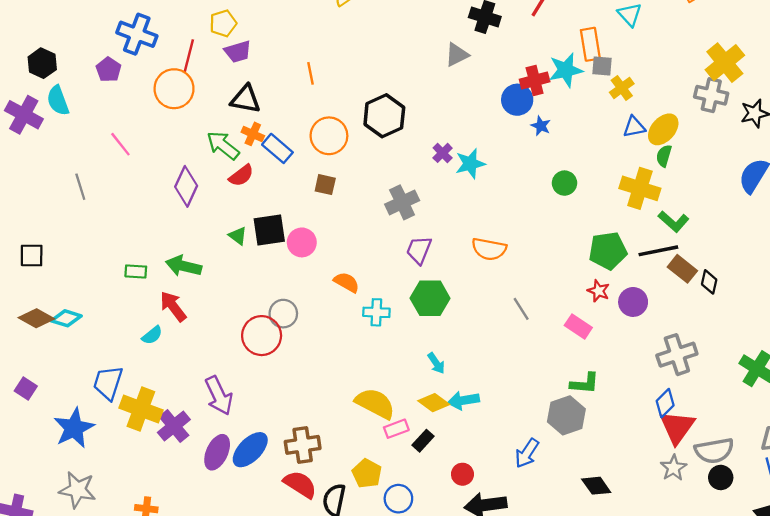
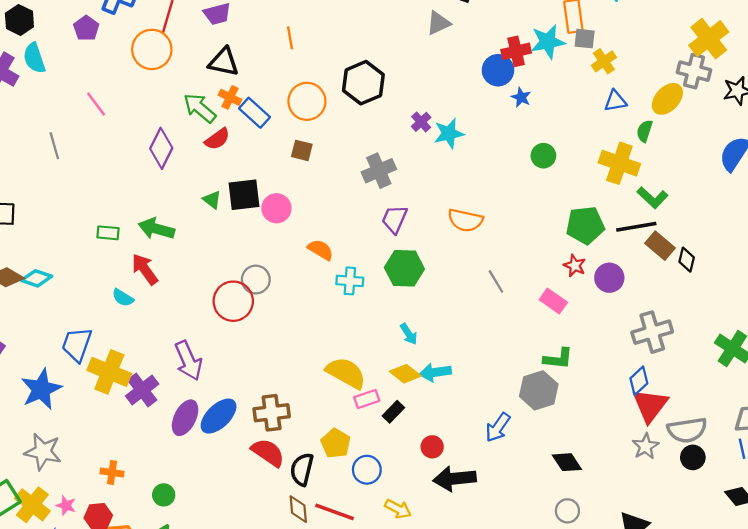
yellow ellipse: (663, 129) -> (667, 99), moved
cyan semicircle: (152, 335) -> (123, 298), turned 70

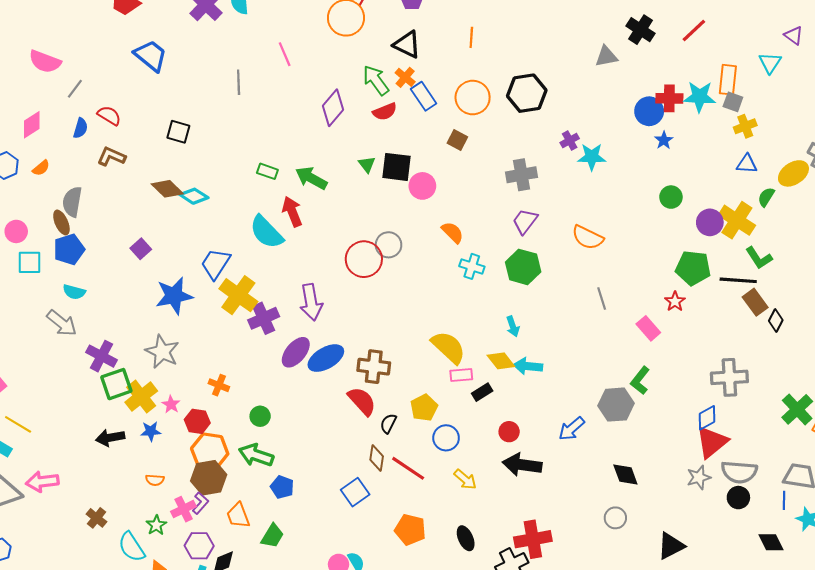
purple circle: (609, 278) -> (710, 222), moved
cyan semicircle: (123, 298) -> (266, 232), size x1.8
green L-shape: (558, 359) -> (640, 381), turned 108
black semicircle: (302, 469) -> (388, 423), size x0.7

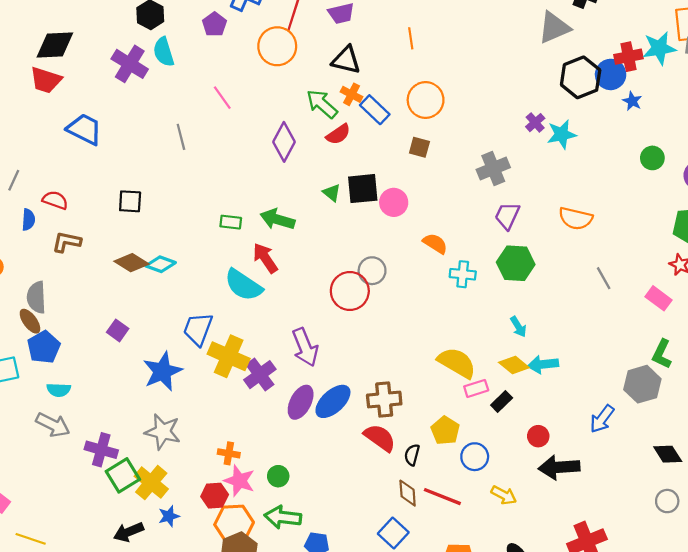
gray triangle: (606, 56) -> (554, 28), size x1.4
black hexagon: (527, 93) -> (581, 77), moved
pink star: (171, 404) -> (239, 481), moved, size x1.6

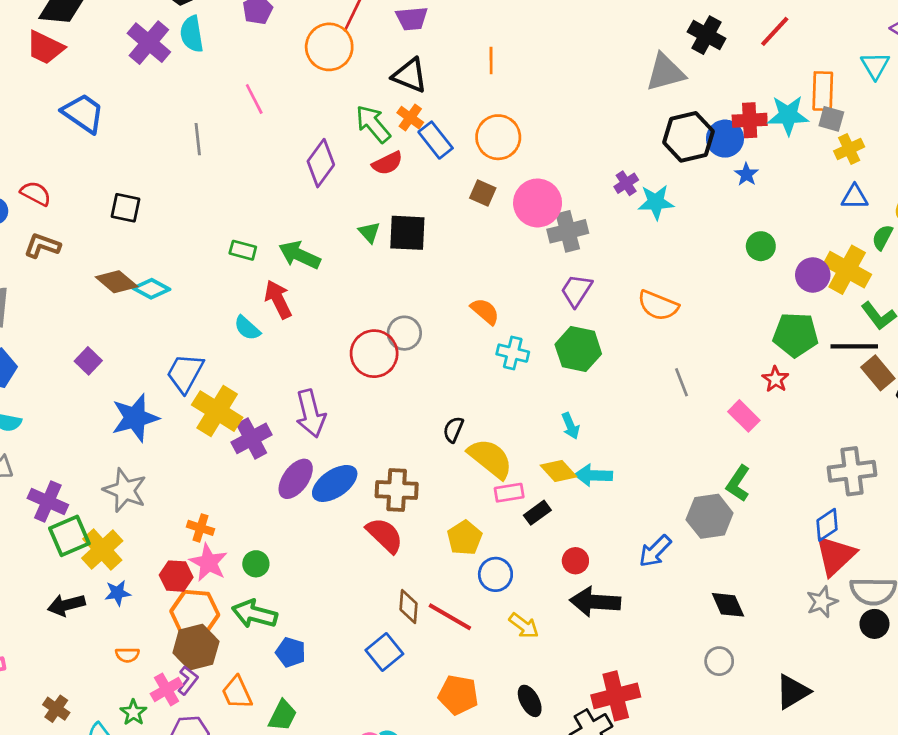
pink circle: (394, 202) -> (538, 203), moved, size x1.4
cyan semicircle: (243, 285) -> (247, 328), size x0.6
black semicircle: (412, 455) -> (453, 430), moved

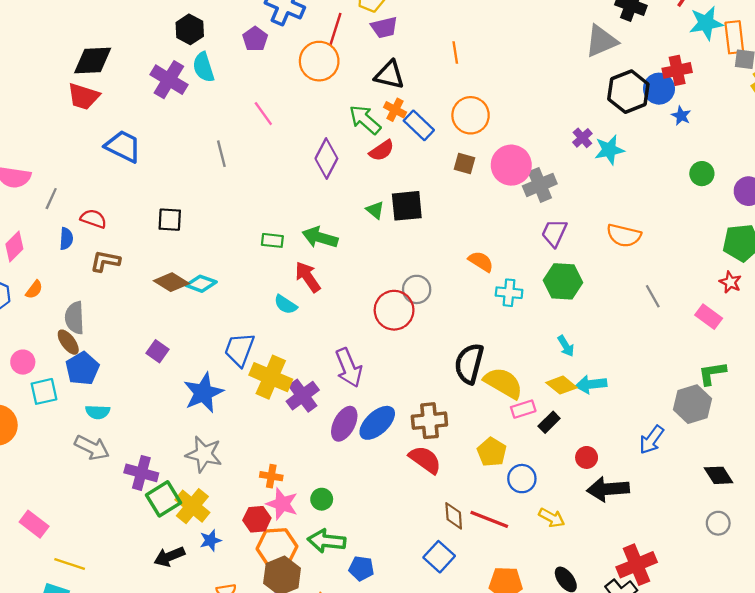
cyan star: (788, 115) -> (706, 23), moved
black semicircle: (453, 430) -> (469, 364), size x1.8
green L-shape: (738, 483) -> (712, 373), turned 56

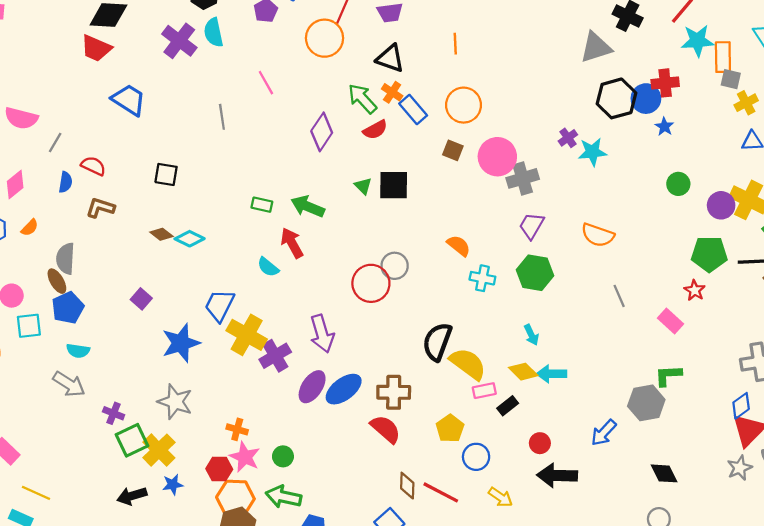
brown diamond: (171, 282) -> (161, 234), size x0.7
purple cross: (141, 473) -> (114, 413), size x0.7

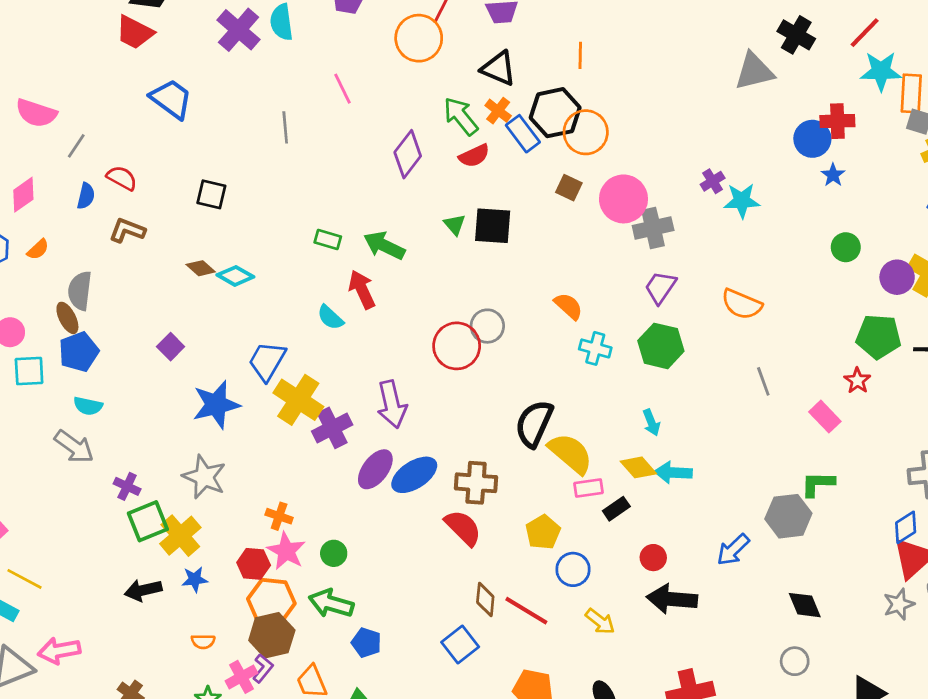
black hexagon: (616, 98) -> (555, 113), moved

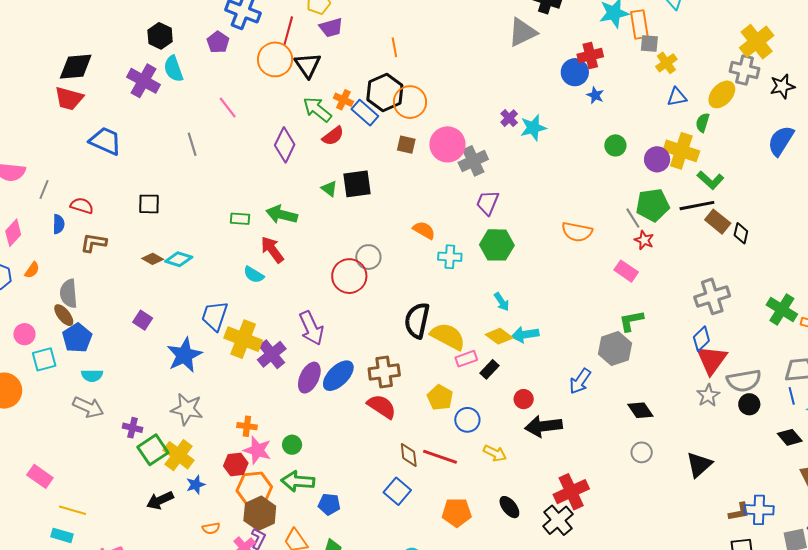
black triangle: (499, 68) -> (308, 65), moved, turned 44
orange semicircle: (742, 304) -> (577, 232), moved
gray line: (763, 381) -> (633, 218), moved

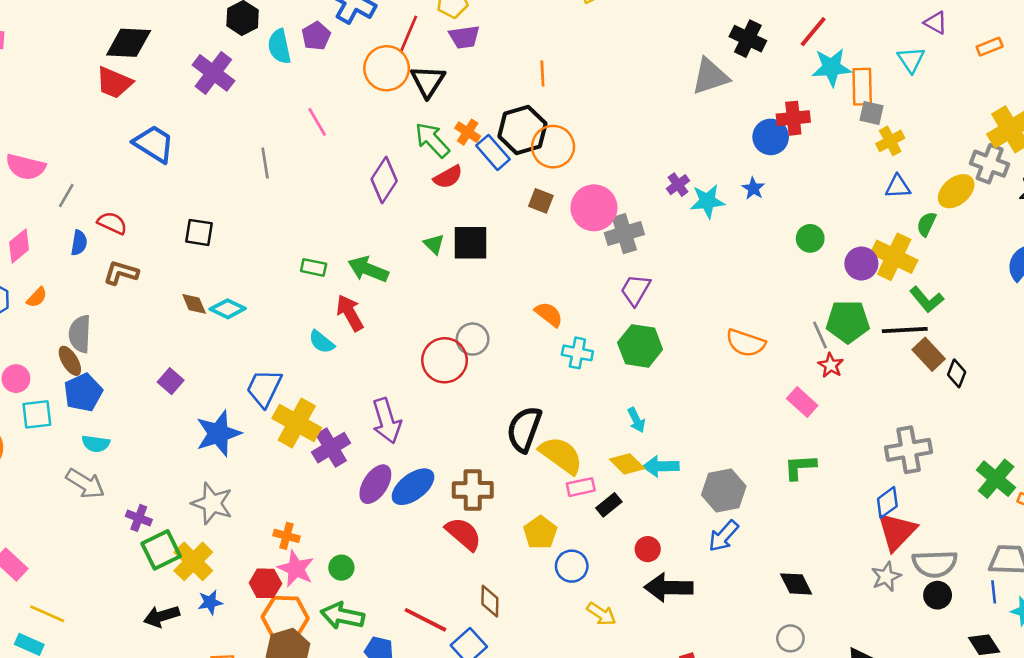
cyan semicircle: (173, 69) -> (279, 46), moved
blue star: (595, 95) -> (753, 188), moved
brown diamond: (153, 259) -> (194, 304), turned 30
gray hexagon: (615, 349) -> (724, 490), moved
red line: (440, 457) -> (426, 620), moved

